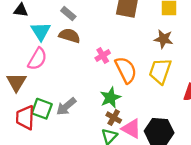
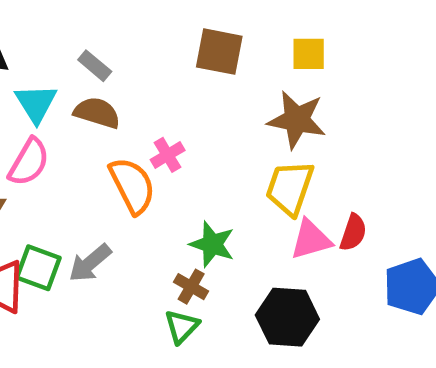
brown star: (163, 39) -> (297, 120), size x1.4
orange semicircle: (126, 70) -> (132, 186), moved
green star: (110, 98) -> (212, 244), moved, turned -30
pink triangle: (131, 129) -> (311, 240), moved, turned -45

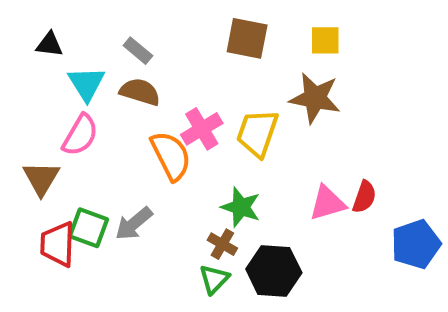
pink cross: (168, 155) -> (202, 129), size x1.4
yellow trapezoid: (290, 188) -> (257, 133), moved
black hexagon: (287, 317) -> (274, 271), moved

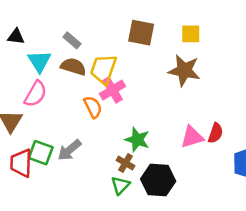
yellow trapezoid: (257, 133) -> (103, 69), moved
orange semicircle: (171, 156) -> (93, 107), size x0.7

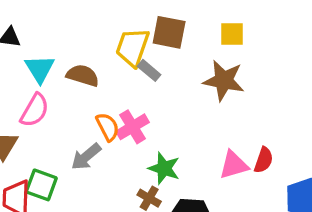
gray rectangle: (72, 40) -> (149, 70), moved
yellow trapezoid: (103, 69) -> (133, 47), moved
pink cross: (112, 90) -> (133, 127), moved
gray arrow: (69, 150) -> (86, 157), moved

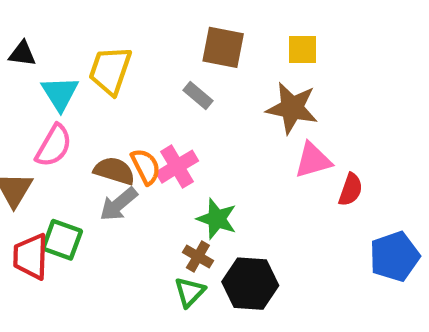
yellow trapezoid: (133, 47) -> (110, 70), moved
brown semicircle: (83, 75) -> (114, 171), moved
red semicircle: (264, 160) -> (351, 190), moved
pink triangle: (234, 165) -> (313, 160), moved

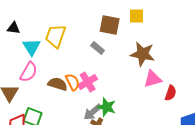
yellow square: (302, 50) -> (137, 16), moved
gray arrow: (119, 204) -> (93, 112), moved

